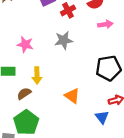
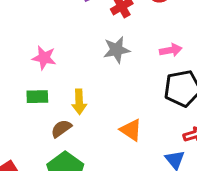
pink arrow: (105, 24) -> (171, 50), moved
pink star: (25, 44) -> (44, 58), moved

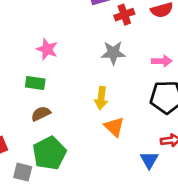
yellow arrow: (79, 102) -> (101, 98), moved
brown semicircle: (61, 129) -> (41, 114), moved

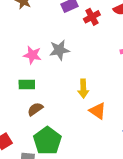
gray star: (113, 53) -> (59, 50), moved

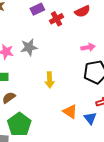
orange triangle: (98, 111) -> (70, 112), moved

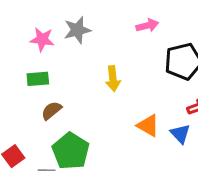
pink arrow: (88, 47) -> (147, 26), moved

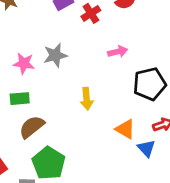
brown semicircle: (51, 111) -> (32, 127), size x1.4
orange triangle: (148, 126) -> (125, 129), moved

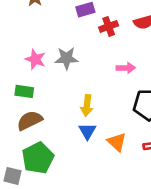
blue triangle: (146, 148) -> (87, 131), moved

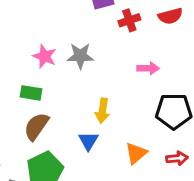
brown semicircle: (30, 120) -> (36, 126), turned -30
blue triangle: (87, 131) -> (88, 141), moved
orange triangle: (117, 142) -> (136, 153), turned 36

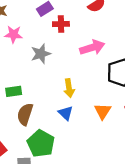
red cross: (129, 20) -> (61, 24), moved, turned 35
pink star: (45, 56) -> (14, 34), moved
pink arrow: (148, 68) -> (92, 47), size x1.5

